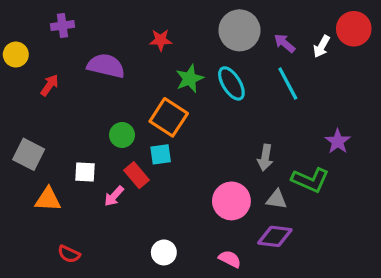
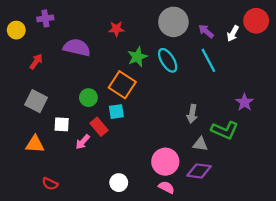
yellow circle: (16, 55) -> (16, 30), moved
gray square: (29, 154) -> (36, 101), moved
pink circle: (231, 201) -> (165, 162), moved

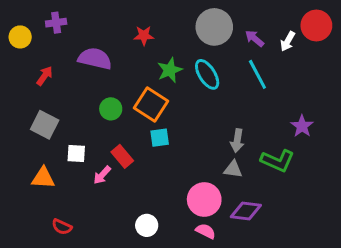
green circle: (88, 98) -> (111, 109), moved
cyan square: (116, 112) -> (160, 138), moved
gray triangle: (200, 144) -> (233, 169), moved

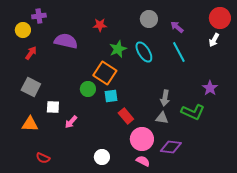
gray circle: (214, 27) -> (149, 19), size x0.7
yellow circle: (20, 37) -> (23, 30), moved
white arrow: (288, 41) -> (214, 40), moved
green circle: (111, 109) -> (88, 89), moved
red rectangle: (122, 156) -> (126, 116), moved

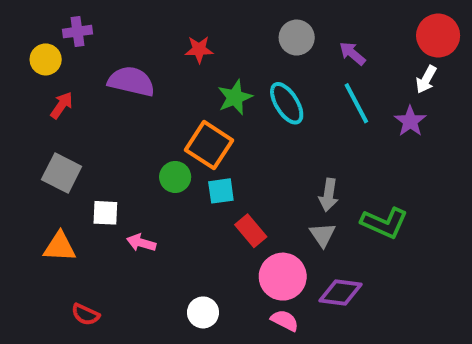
purple star: (210, 88) -> (410, 121), moved
gray triangle: (162, 118) -> (323, 235), turned 48
pink arrow: (71, 122) -> (141, 243), turned 64

